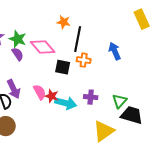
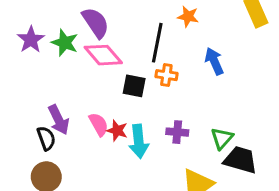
orange star: (64, 22) -> (188, 16), moved
purple semicircle: (18, 54) -> (96, 23), moved, size x1.5
cyan arrow: (66, 103) -> (139, 141), turned 70

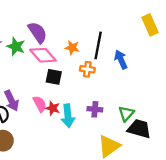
orange star: (188, 16) -> (72, 48), moved
black line: (157, 43) -> (98, 45), moved
black square: (134, 86) -> (54, 77), moved

